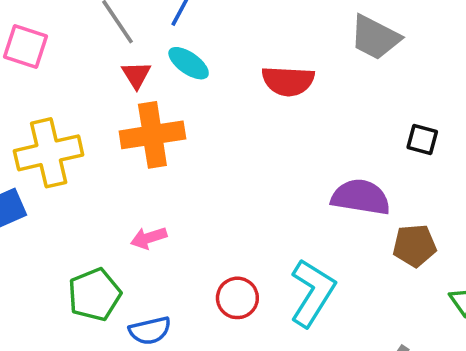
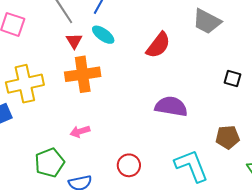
red semicircle: (288, 81) -> (158, 45), turned -56
purple semicircle: (361, 197) -> (171, 106), moved
cyan L-shape: (312, 293) -> (191, 166), moved, turned -54

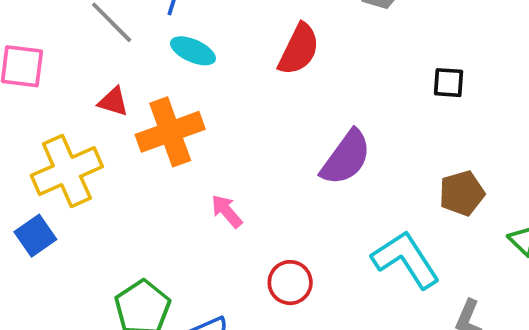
red triangle: (74, 41) -> (113, 102), moved, turned -30
purple semicircle: (171, 106) -> (346, 158), turned 128
pink arrow: (80, 131) -> (227, 211), moved, turned 78

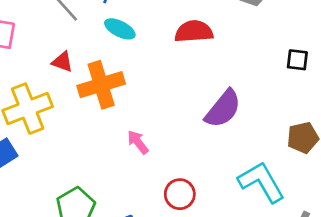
red semicircle: (299, 49) -> (194, 31), turned -123

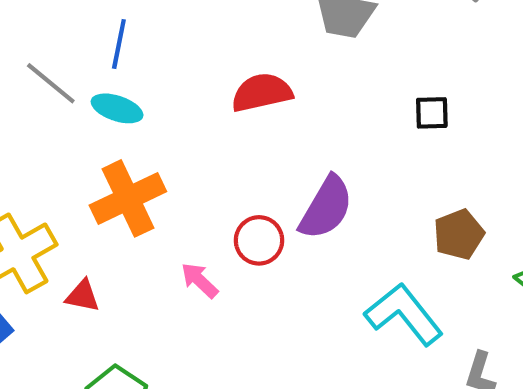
cyan ellipse: (120, 29) -> (117, 108), moved
red triangle: (62, 62) -> (82, 296), moved
red circle: (180, 194) -> (259, 240), moved

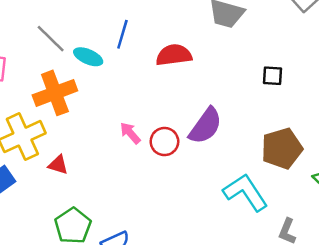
blue line: (119, 44) -> (122, 34), moved
orange cross: (128, 198) -> (55, 93), moved
brown pentagon: (459, 234) -> (282, 148), size x1.4
pink arrow: (200, 280) -> (130, 133), moved

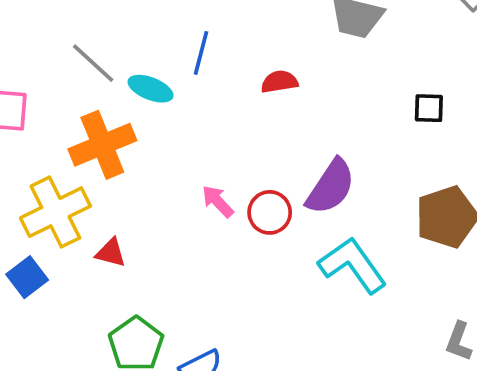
red semicircle: (174, 55) -> (279, 82), size x0.7
cyan L-shape: (246, 192) -> (353, 265), moved

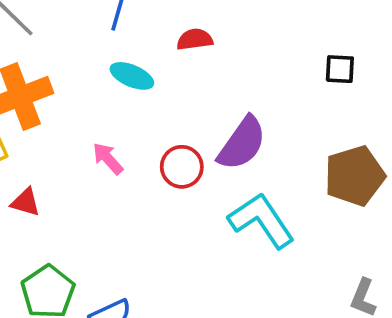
cyan ellipse: (151, 89) -> (132, 76), moved
pink arrow: (218, 201) -> (108, 159), moved

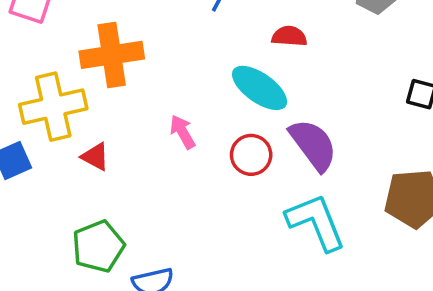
cyan ellipse: (132, 76) -> (260, 88), moved, size x1.4
purple semicircle: (242, 143) -> (313, 145), turned -84

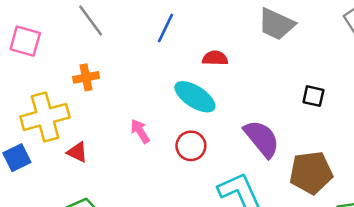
orange cross: (112, 55) -> (86, 77), size x0.6
purple semicircle: (313, 145) -> (262, 139), moved

